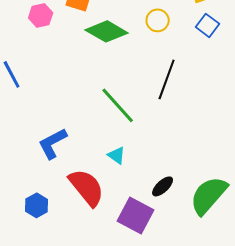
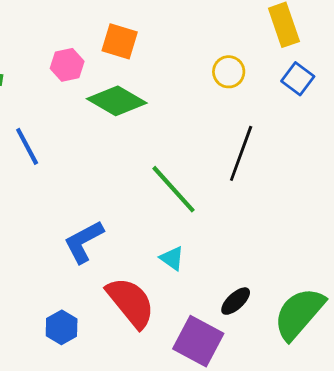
green diamond: (107, 31) -> (117, 101), moved

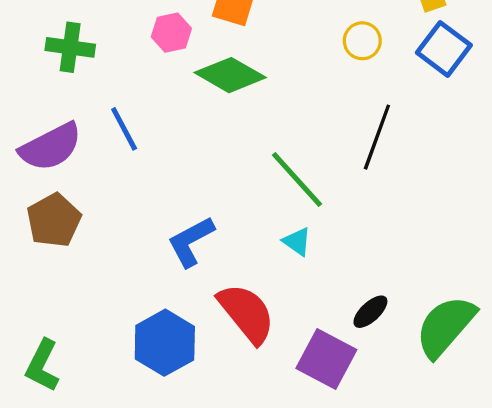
blue square: (298, 79) -> (444, 49), size x1.4
cyan triangle: (172, 258) -> (297, 241), moved
blue hexagon: (62, 327) -> (165, 343), size x1.6

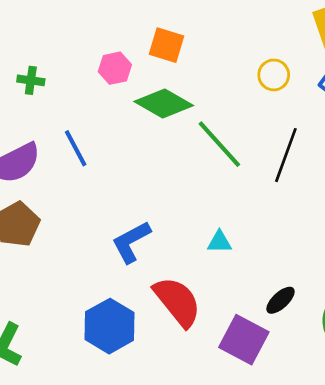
green cross: (70, 47) -> (31, 80), size x0.7
green line: (297, 179) -> (219, 144), moved
cyan triangle: (297, 241) -> (219, 242), turned -35

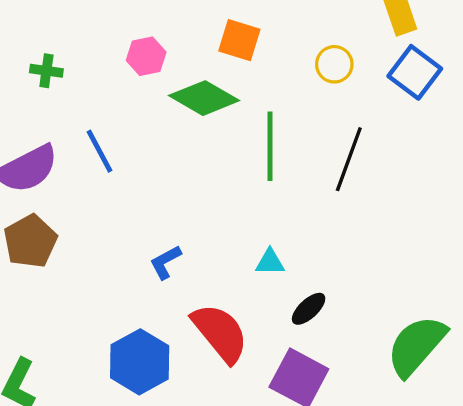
orange square: (167, 45) -> (239, 40), moved
green line: (219, 144) -> (270, 146), turned 42
blue L-shape: (131, 242) -> (165, 262), size x0.7
black ellipse: (280, 300) -> (309, 309), moved

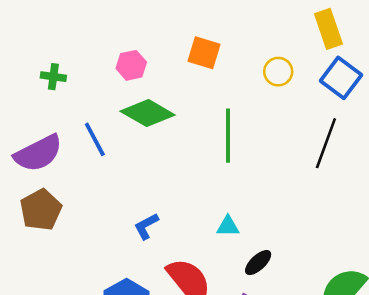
green diamond: (204, 98) -> (148, 113), moved
black line: (349, 159) -> (326, 143), moved

